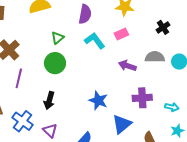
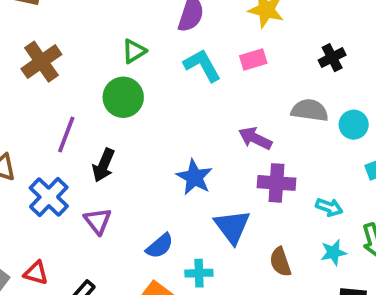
purple arrow: (127, 66) -> (255, 138), moved
purple line: (19, 78) -> (66, 135), moved
blue triangle: (122, 124) -> (232, 227), turned -35

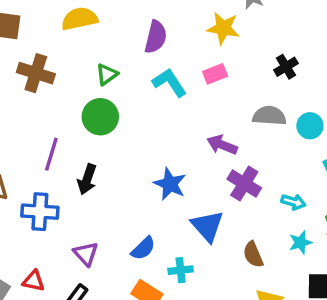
brown cross: (41, 62) -> (36, 73), moved, turned -33
purple cross: (276, 183) -> (244, 184), turned 32
blue cross: (49, 197) -> (40, 212), turned -36
purple triangle: (98, 221) -> (86, 254), moved

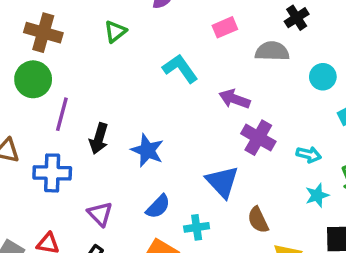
cyan L-shape: (169, 83) -> (180, 69), moved
gray semicircle: (269, 116) -> (272, 51), moved
green circle: (100, 117) -> (33, 79), moved
blue star: (170, 184) -> (147, 150), moved
brown semicircle: (253, 255) -> (258, 220), moved

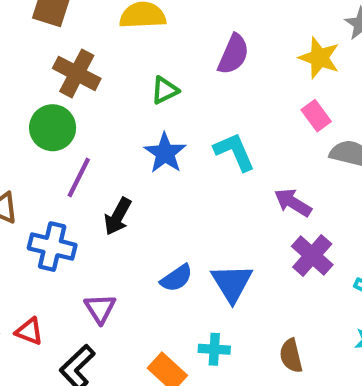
pink rectangle: (225, 27) -> (316, 116), moved, turned 65
blue star: (147, 150) -> (165, 153), moved
blue triangle: (222, 182) -> (232, 283), moved
blue semicircle: (158, 207) -> (177, 278), moved

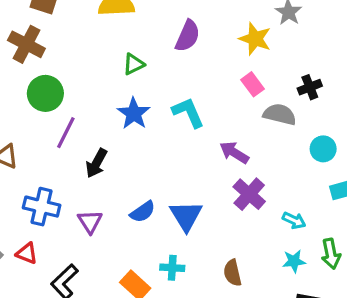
brown cross: (77, 73) -> (26, 44), moved
blue cross: (52, 247) -> (42, 207), moved
purple triangle: (100, 309) -> (90, 222), moved

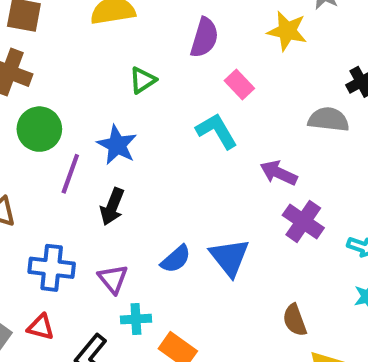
pink rectangle: (252, 84) -> (239, 85), moved
blue star: (134, 113) -> (117, 145), moved
cyan cross: (172, 268) -> (136, 319), moved

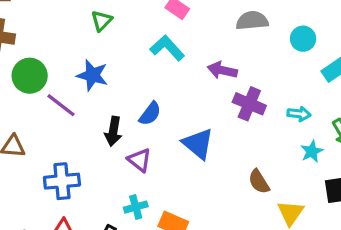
purple line: (70, 174) -> (61, 105), turned -60
black arrow: (112, 207) -> (113, 131), moved
blue semicircle: (176, 259) -> (150, 114), moved
purple triangle: (113, 279) -> (140, 160), moved

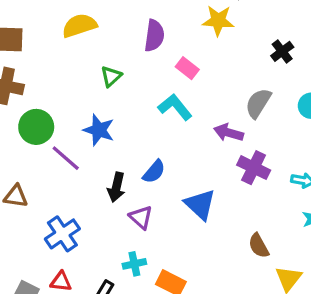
gray semicircle: (252, 21) -> (258, 103), moved, turned -56
blue cross: (62, 181) -> (62, 234), turned -32

